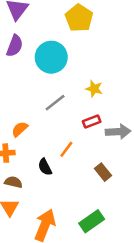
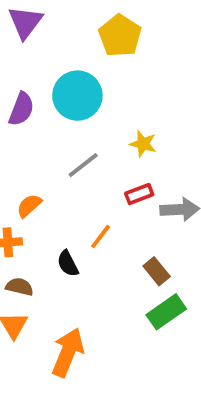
purple semicircle: (15, 46) -> (21, 109), moved
green rectangle: (92, 221) -> (166, 312), moved

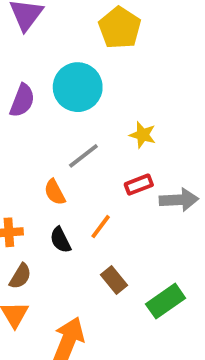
orange semicircle: (29, 206) -> (55, 192), moved, turned -76
black semicircle: (68, 264) -> (60, 240), moved
brown rectangle: (157, 271) -> (114, 280), moved
brown semicircle: (19, 287) -> (20, 276), turned 108

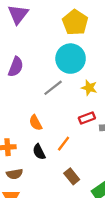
cyan circle: (78, 87) -> (71, 59), moved
gray line: (83, 156) -> (53, 88), moved
brown semicircle: (20, 276) -> (15, 174), turned 49

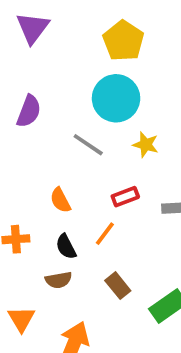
gray line: (53, 88) -> (88, 145), turned 72
red rectangle: (87, 118) -> (125, 197), moved
brown semicircle: (15, 174) -> (59, 280), moved

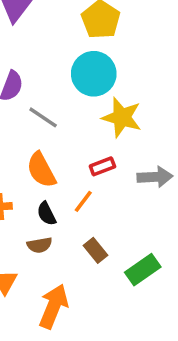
gray line: (88, 145) -> (43, 117), moved
yellow star: (146, 145) -> (122, 117), size x1.6
orange semicircle: (60, 200) -> (41, 170), size x1.5

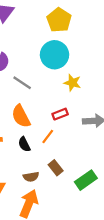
yellow star: (122, 117) -> (72, 83), size x0.7
brown semicircle: (40, 245) -> (31, 177), moved

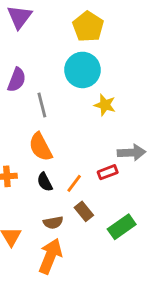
gray line: (22, 83) -> (42, 105), turned 42
red rectangle: (60, 114) -> (108, 172), moved
orange line: (48, 136) -> (74, 183), moved

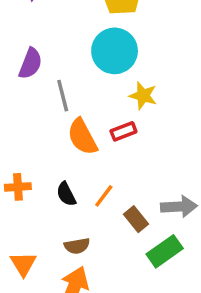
orange semicircle: (41, 147) -> (82, 137), moved
gray arrow: (131, 153) -> (179, 207), moved
red rectangle: (108, 172) -> (123, 131), moved
brown rectangle: (84, 211) -> (136, 219), moved

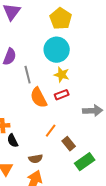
yellow star: (143, 96) -> (62, 75), moved
black semicircle: (66, 194) -> (13, 141), moved
gray arrow: (179, 207) -> (93, 111), moved

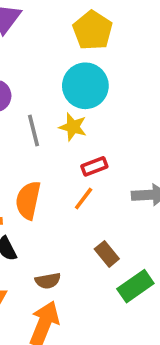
yellow star: (62, 75) -> (73, 127), moved
orange semicircle: (39, 98) -> (28, 200), moved, turned 40
orange line: (51, 131) -> (84, 198), moved

